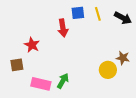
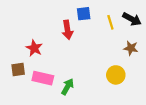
yellow line: (98, 14) -> (110, 22), moved
brown star: (123, 58) -> (131, 48), moved
pink rectangle: (41, 84) -> (43, 78), moved

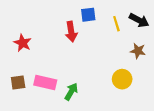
red star: (34, 48) -> (23, 43), moved
brown square: (18, 70) -> (18, 83), moved

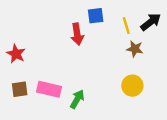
black arrow: (139, 20) -> (151, 22), turned -66
red star: (23, 43) -> (16, 54), moved
brown star: (138, 51) -> (135, 49), moved

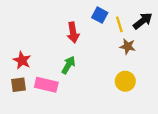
blue square: (96, 16) -> (100, 15), moved, turned 35
red star: (16, 54) -> (22, 60), moved
green arrow: (77, 99) -> (68, 65), moved

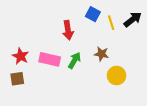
brown star: (128, 46) -> (101, 54), moved
green arrow: (68, 65) -> (74, 60), moved
pink rectangle: (46, 85) -> (50, 59), moved

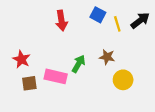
red arrow: (68, 30) -> (61, 20), moved
pink rectangle: (50, 59) -> (56, 76), moved
brown square: (17, 79) -> (29, 83), moved

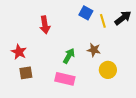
red arrow: (61, 20) -> (45, 25), moved
pink rectangle: (56, 76) -> (65, 79), moved

